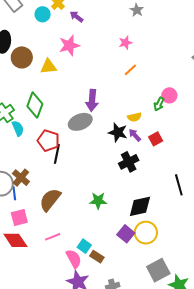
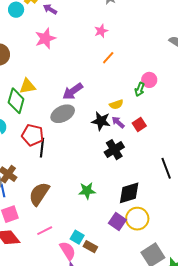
yellow triangle: (48, 67) -> (27, 86), moved
purple arrow: (92, 100) -> (73, 91), turned 55

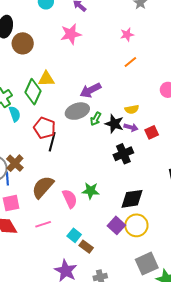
green arrow: (140, 89) -> (96, 119), moved
purple arrow: (118, 122) -> (131, 127), turned 144
pink semicircle: (68, 251) -> (70, 199), moved

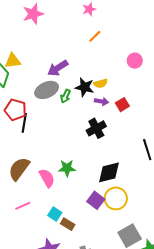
black star: (114, 124) -> (85, 87), moved

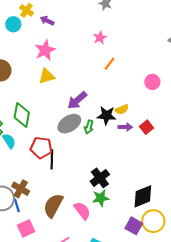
yellow triangle: (13, 61) -> (47, 76), moved
black cross: (96, 128) -> (100, 178), moved

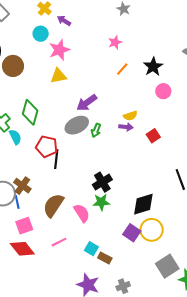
cyan circle: (13, 24) -> (41, 34), moved
black star: (107, 115) -> (153, 67), moved, turned 30
purple arrow: (125, 127) -> (126, 127), moved

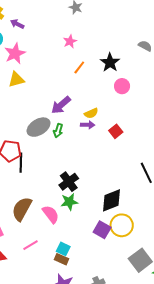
purple arrow: (87, 103) -> (61, 105), moved
brown rectangle: (105, 258) -> (62, 259), moved

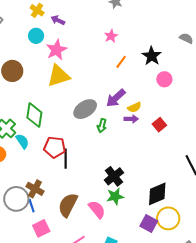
yellow triangle: (16, 80) -> (59, 76), size x1.4
purple arrow: (61, 105) -> (116, 98), moved
gray ellipse: (39, 127) -> (85, 109), moved

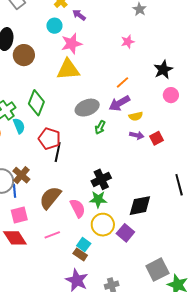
orange line: (121, 62) -> (123, 82), moved
purple arrow: (131, 119) -> (137, 135), moved
yellow circle: (168, 218) -> (103, 225), moved

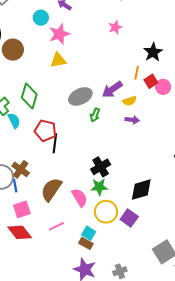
yellow triangle: (68, 69) -> (58, 60), size x0.7
orange line: (123, 82) -> (137, 73), moved, turned -32
pink circle: (171, 95) -> (163, 87), moved
red square: (157, 138) -> (151, 81), moved

